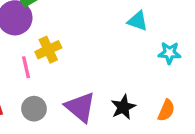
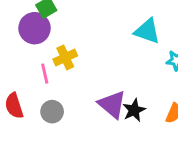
cyan triangle: (138, 21) -> (147, 31), size x1.4
purple triangle: (80, 107) -> (112, 104), moved

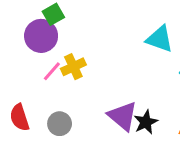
pink line: (45, 74) -> (52, 71), moved, turned 54

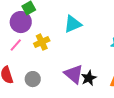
cyan triangle: (160, 39) -> (73, 24), moved, turned -42
pink line: (52, 71) -> (16, 45), moved

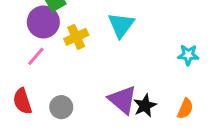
cyan triangle: (73, 24) -> (121, 25), turned -30
yellow cross: (42, 42) -> (76, 37), moved

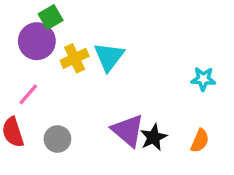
cyan triangle: (121, 25) -> (109, 57), moved
pink line: (36, 56) -> (28, 94), moved

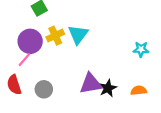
purple circle: (37, 41) -> (30, 41), moved
purple triangle: (128, 130) -> (91, 84), turned -50
orange semicircle: (200, 141) -> (139, 90), turned -119

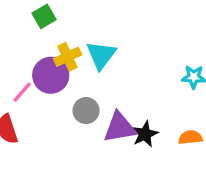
purple circle: (30, 41) -> (51, 75), moved
gray circle: (44, 89) -> (86, 111), moved

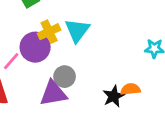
purple triangle: (120, 127) -> (53, 93), moved
orange semicircle: (190, 137) -> (130, 89), moved

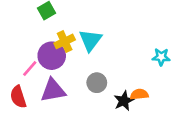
gray circle: (65, 77) -> (97, 83), moved
purple triangle: (53, 93) -> (53, 90), moved

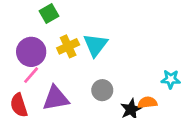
purple circle: (52, 56) -> (31, 52), moved
cyan star: (161, 57) -> (171, 79), moved

